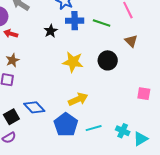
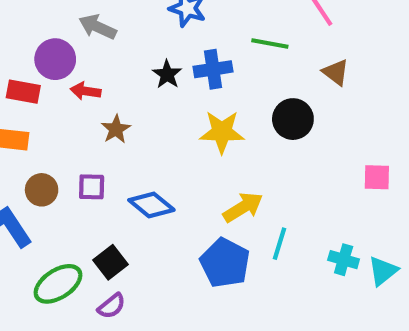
blue cross: (75, 21) -> (213, 69), moved
brown star: (12, 60) -> (116, 129), moved
blue diamond: (34, 107) -> (151, 205), moved
cyan line: (94, 128) -> (279, 244), moved, turned -49

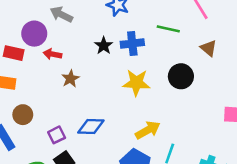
purple square: (92, 187) -> (57, 135), moved, turned -30
blue diamond: (151, 205) -> (91, 127), turned -40

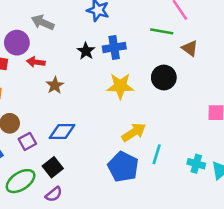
green line: (168, 29) -> (162, 31), moved
blue diamond: (91, 127) -> (62, 132), moved
purple square: (57, 135) -> (27, 141), moved

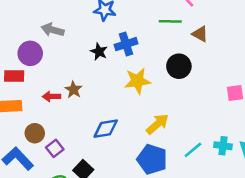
red arrow: (36, 62) -> (51, 96), moved
blue diamond: (62, 132) -> (106, 129), moved
cyan line: (157, 154) -> (193, 150), moved, turned 42

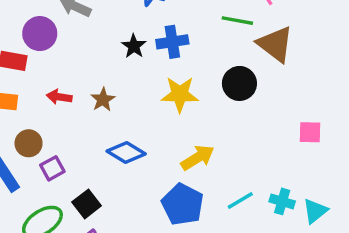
brown triangle: (200, 34) -> (275, 44), size x1.6
brown star: (73, 90) -> (103, 100), moved
blue diamond: (106, 129) -> (126, 152), turned 32

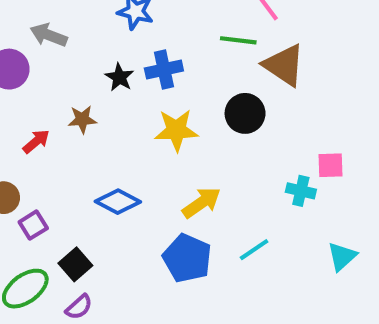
red arrow: (59, 97) -> (36, 141), turned 135
brown star: (103, 100) -> (82, 119), moved, turned 30
cyan cross: (282, 201) -> (301, 191), moved

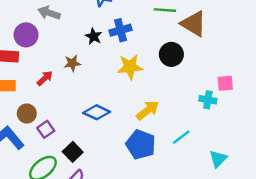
cyan triangle: (342, 257) -> (218, 159), moved

